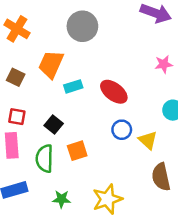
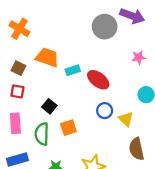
gray circle: (82, 26) -> (105, 27), moved
orange trapezoid: (51, 64) -> (47, 57), turned 85
cyan rectangle: (73, 86) -> (73, 70), moved
red square: (17, 117) -> (17, 91), moved

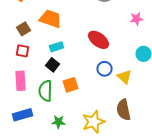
brown square: (18, 68) -> (24, 29), turned 32
cyan rectangle: (73, 70) -> (56, 47), moved
brown semicircle: (137, 149) -> (124, 110), moved

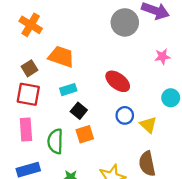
red square: (22, 51) -> (28, 94), size x1.5
black square: (52, 65) -> (79, 111), moved

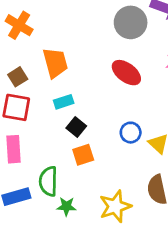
orange trapezoid: (61, 57) -> (55, 63), turned 56
red ellipse: (118, 81) -> (126, 73), moved
green semicircle: (55, 141) -> (48, 181), moved

